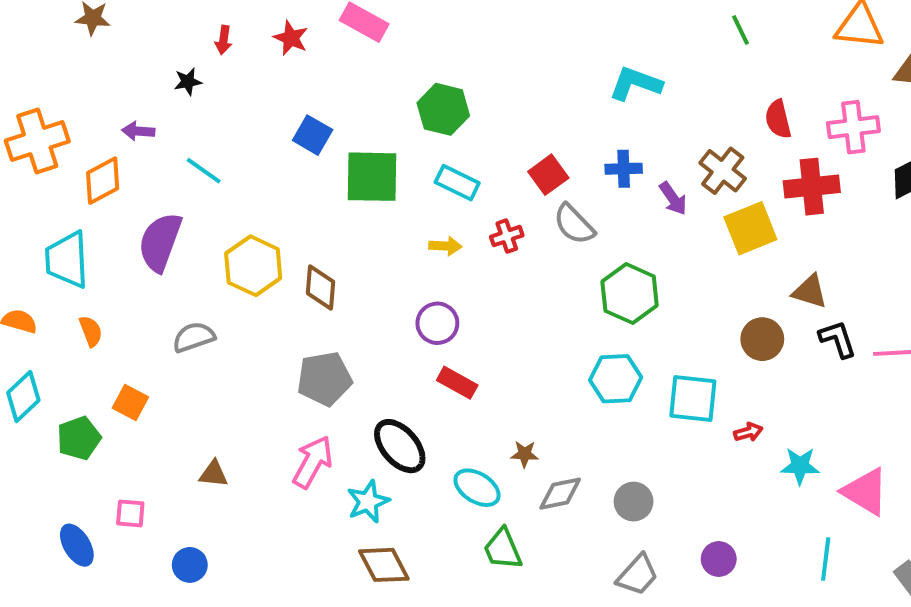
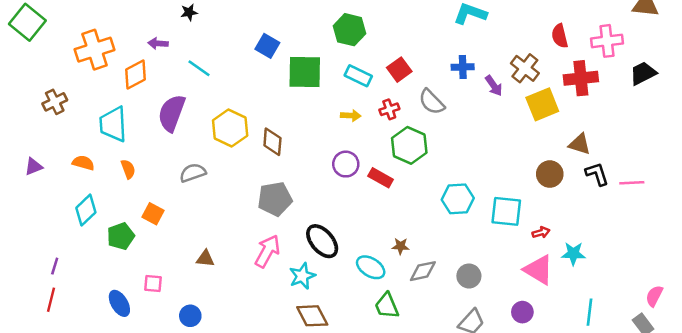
red square: (548, 175) -> (399, 70), moved
green hexagon: (630, 294) -> (409, 145), moved
red rectangle: (457, 383) -> (381, 178), moved
pink triangle: (865, 492) -> (539, 270), moved

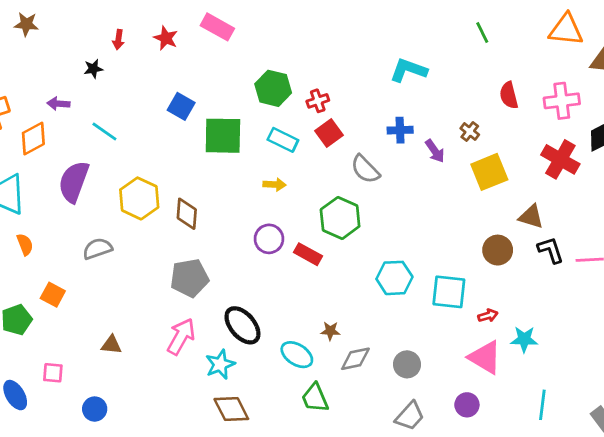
brown cross: (525, 68) -> (470, 132), size x0.6
red cross: (581, 78) -> (560, 159), moved, turned 36
red cross: (389, 109) -> (318, 101), moved

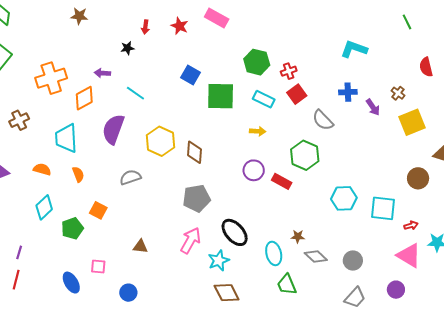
cyan ellipse: (297, 355) -> (274, 253), turned 45
gray diamond: (355, 359) -> (316, 256), turned 55

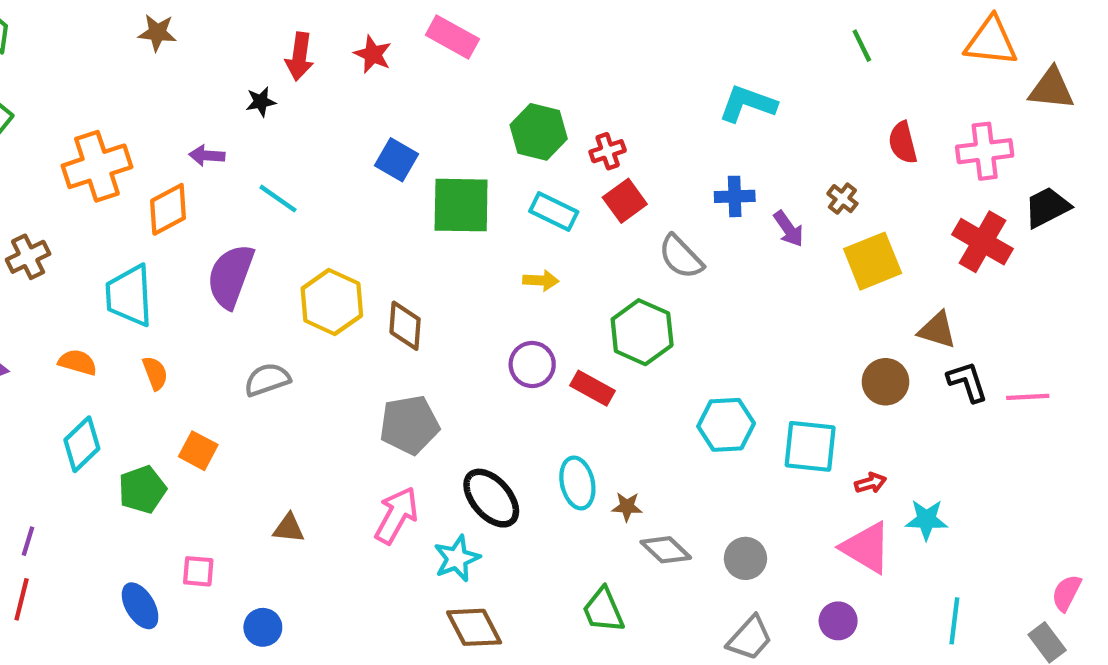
red arrow: (145, 27) -> (299, 56), size x1.5
cyan ellipse: (274, 253) -> (577, 483), moved

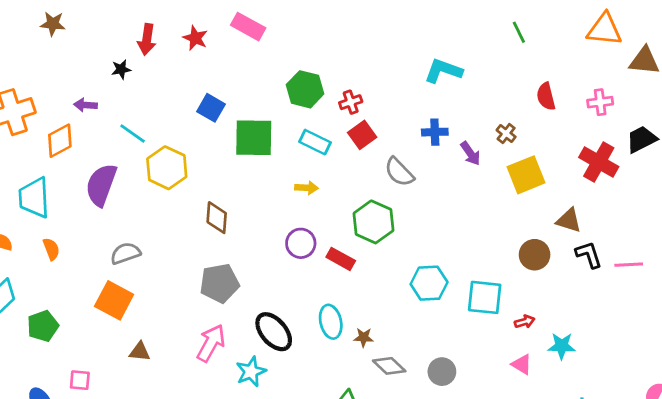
pink cross: (985, 151) -> (600, 102), size x0.7
yellow hexagon: (332, 302) -> (167, 168), moved
orange square: (198, 451) -> (114, 300), moved, size x1.5
pink triangle: (866, 548) -> (522, 364), size x0.6

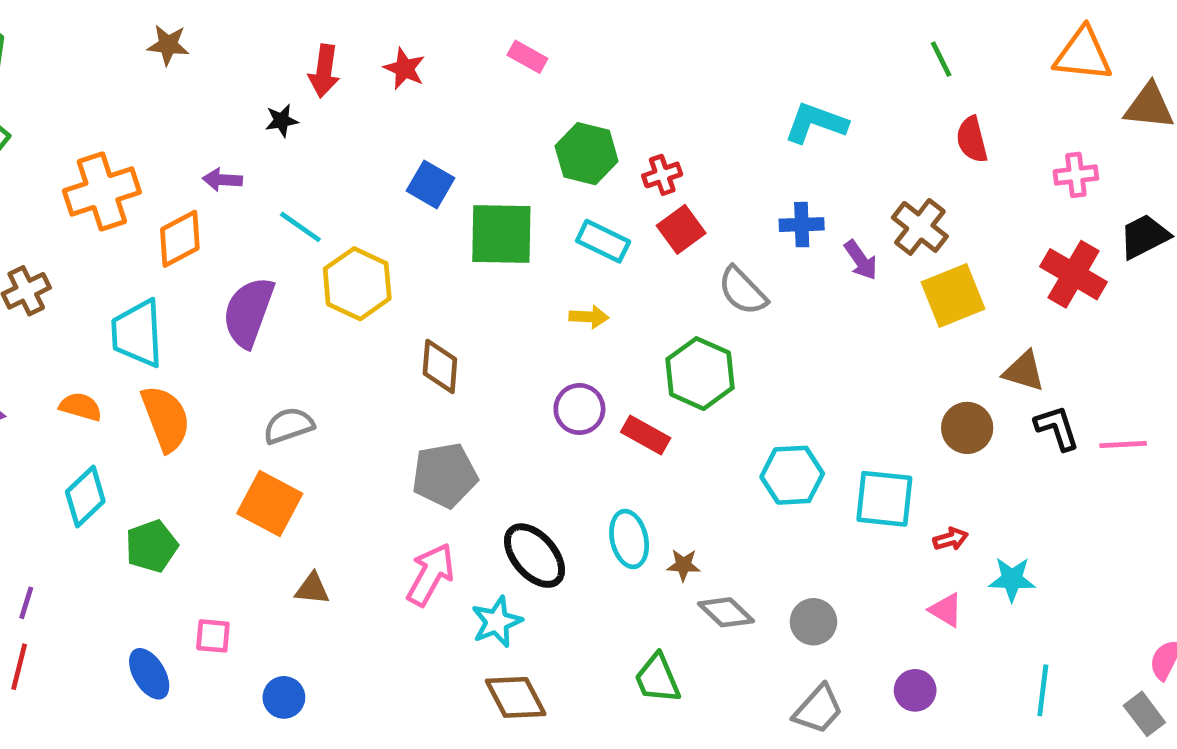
pink rectangle: (248, 27) -> (527, 57), moved, size x0.7
red semicircle: (546, 96) -> (972, 139), moved
brown cross: (506, 134) -> (920, 227), size x1.6
orange semicircle: (51, 249) -> (166, 418), size x1.8

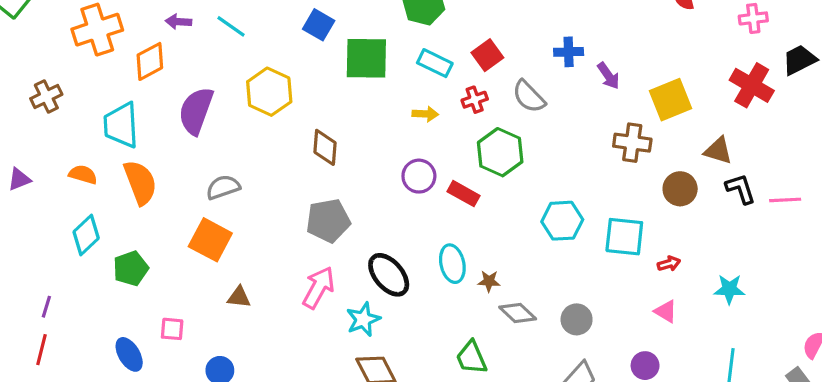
red cross: (662, 175) -> (475, 100), moved
cyan line: (300, 227) -> (231, 26), moved
brown cross: (920, 227) -> (632, 143), moved, turned -30
cyan star: (1012, 579) -> (729, 289), moved

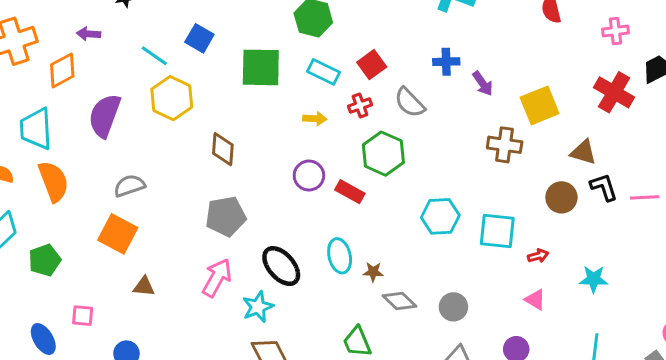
blue square: (319, 25) -> (199, 38), moved
cyan line: (231, 26) -> (154, 56), moved
brown circle: (680, 189) -> (561, 197), moved

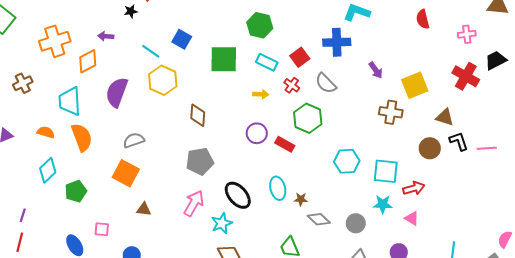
blue cross: (446, 62) -> (337, 42), moved, size x1.5
red cross: (360, 105) -> (292, 85), turned -35
red arrow: (538, 256) -> (414, 188), size x1.5
cyan star: (594, 279) -> (383, 204), moved

